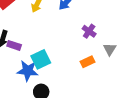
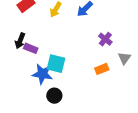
cyan square: (41, 59) -> (56, 64), turned 36

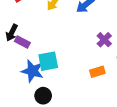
cyan square: (56, 64) -> (48, 61), turned -30

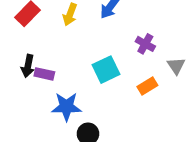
cyan square: (48, 61) -> (106, 70), moved

